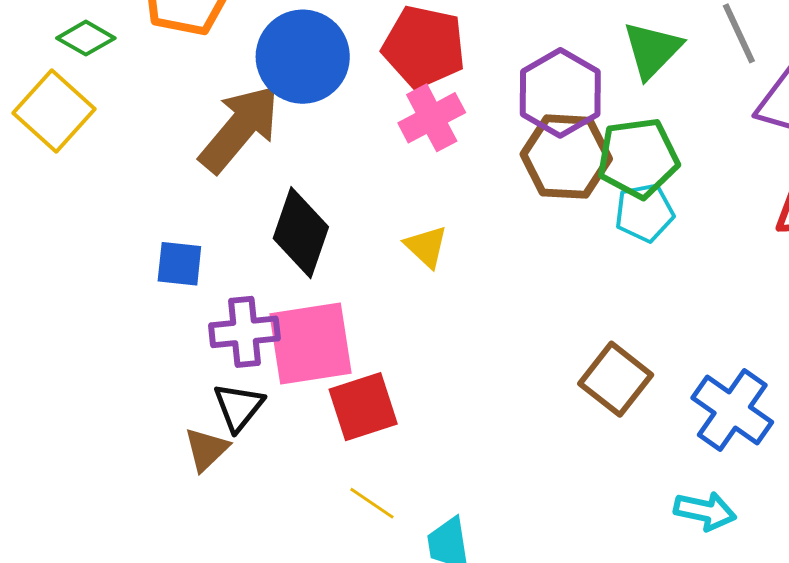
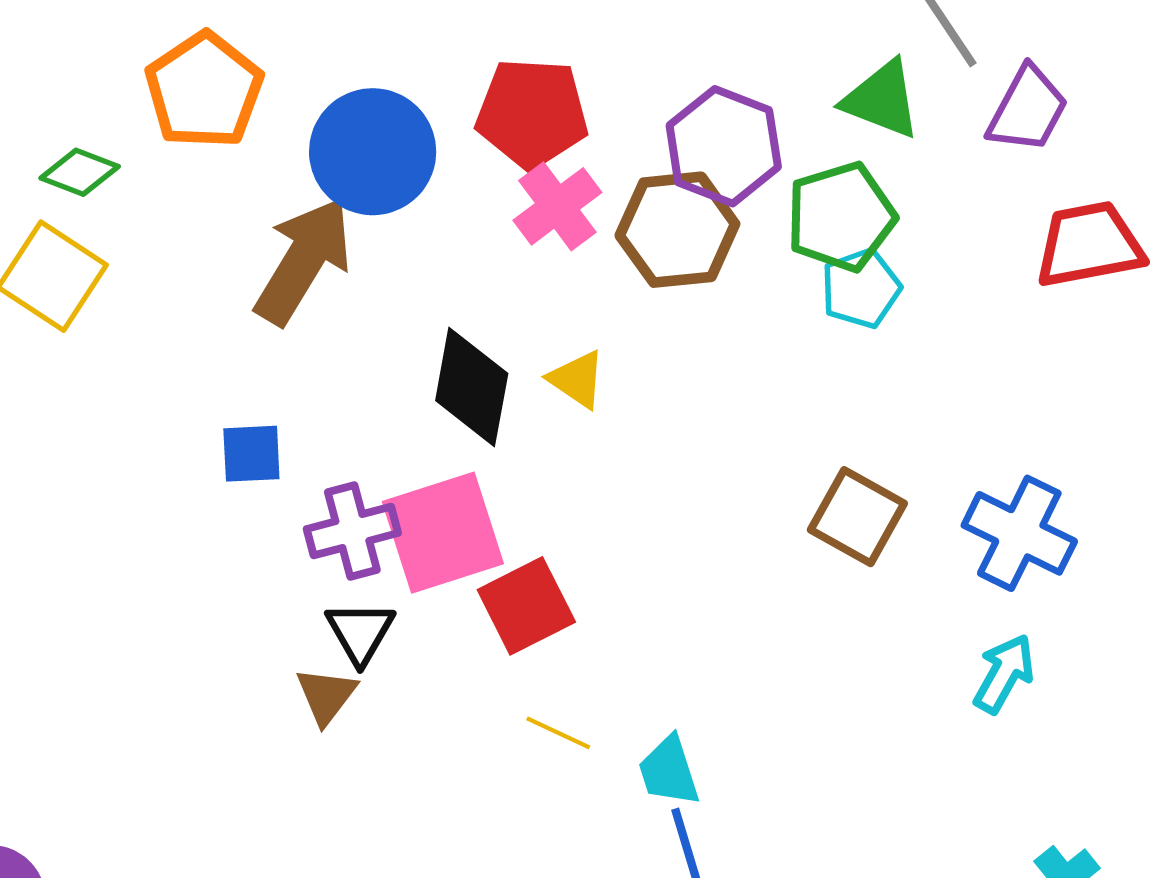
green triangle: (652, 50) -> (882, 99), moved, turned -44
brown hexagon: (566, 157) -> (677, 230), moved
black diamond: (301, 233) -> (472, 387), moved
cyan arrow: (705, 511) -> (1004, 674), turned -64

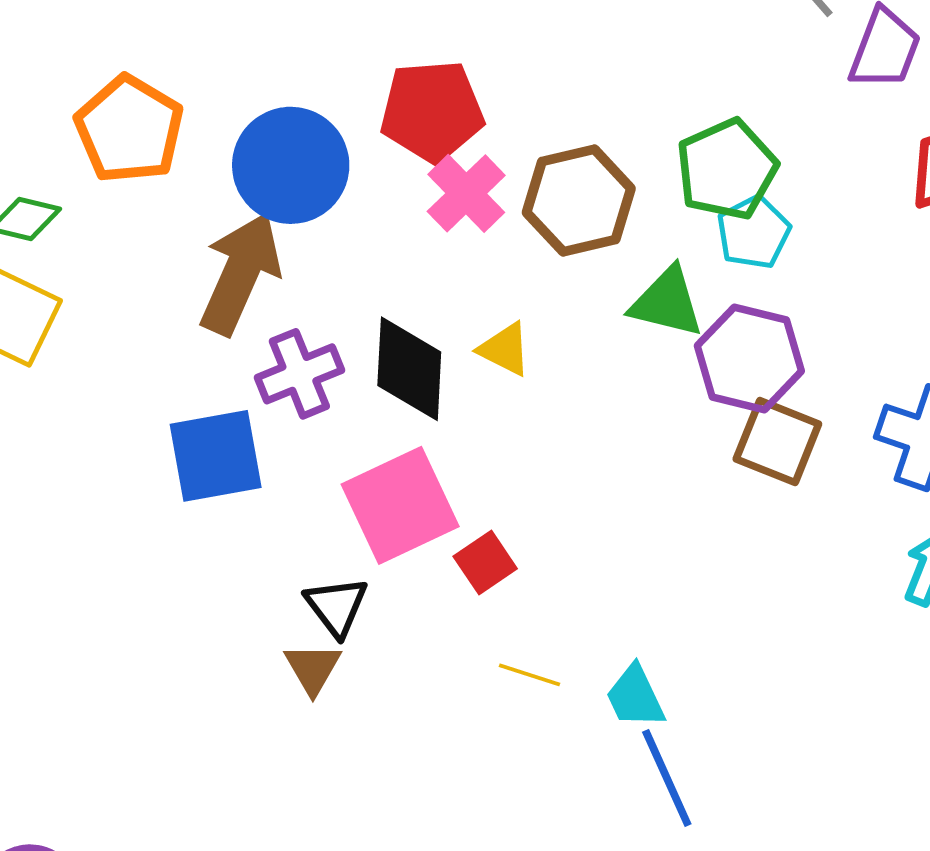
green triangle: (882, 99) -> (667, 302), moved
purple hexagon: (724, 146) -> (749, 358), moved
blue square: (251, 454) -> (216, 456), size x1.6
purple cross: (352, 531) -> (299, 374), moved
red square: (526, 606) -> (485, 562), size x0.7

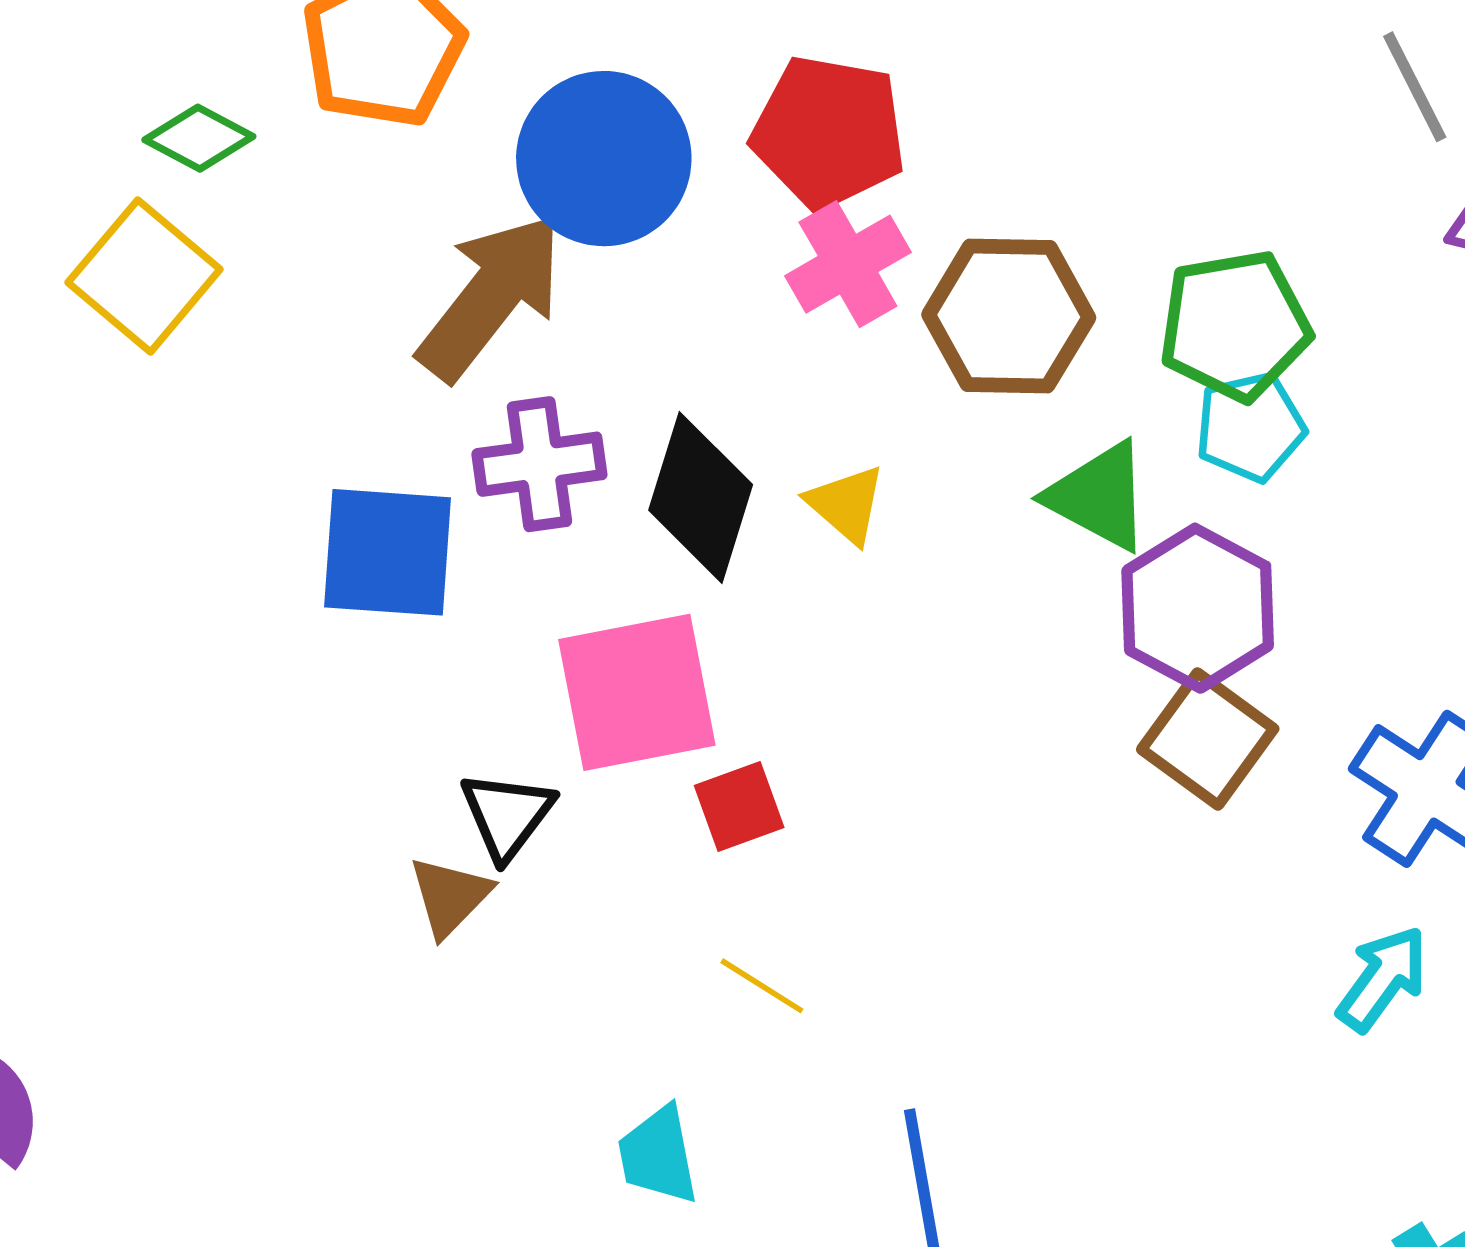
cyan trapezoid: (635, 697) -> (658, 1155), moved

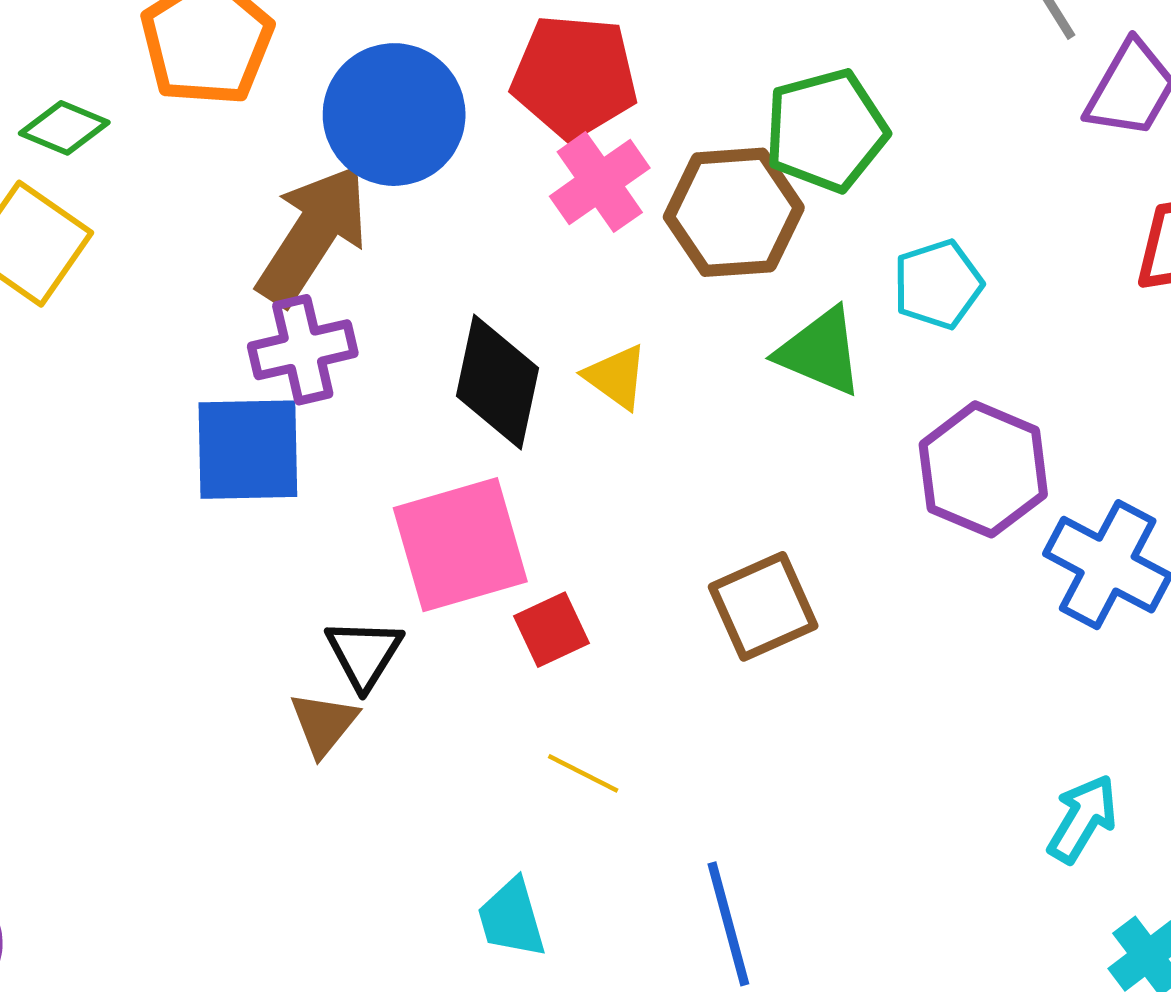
green pentagon: (1235, 325) -> (826, 130), moved
purple cross: (539, 464) -> (303, 350), moved
purple hexagon: (1198, 608) -> (983, 469), moved
brown square: (1208, 739) -> (763, 606), moved, turned 35
cyan arrow: (1383, 979) -> (1082, 819), moved

